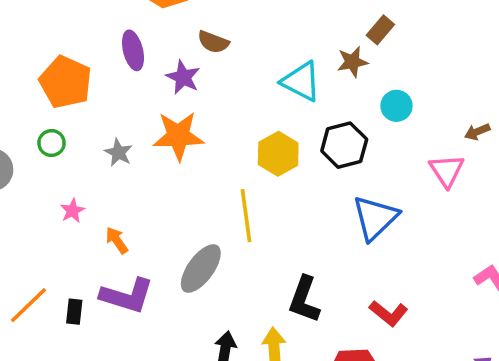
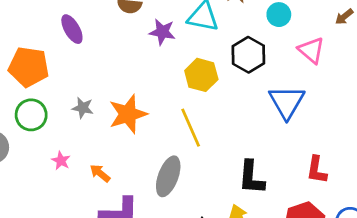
purple star: (183, 77) -> (162, 32), moved
orange star: (178, 136) -> (128, 114), moved
green circle: (52, 143) -> (31, 115), size x1.5
pink triangle: (447, 170) -> (311, 50), moved
red L-shape: (389, 313) -> (317, 170), turned 76

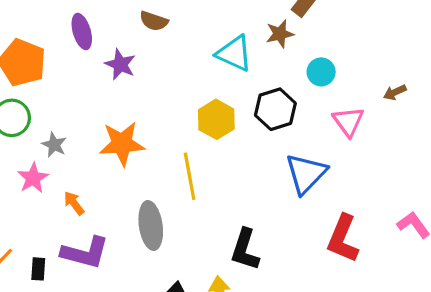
purple star: (162, 32) -> (120, 64), moved
gray star: (83, 108) -> (54, 145), moved
pink star: (61, 161) -> (33, 178), size x1.4
red L-shape: (317, 170) -> (343, 239), moved, size x1.4
gray ellipse: (168, 176) -> (151, 225), turned -42

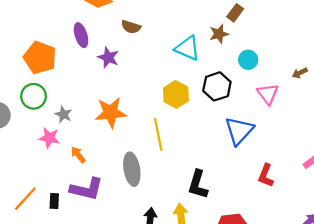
pink star: (33, 178) -> (49, 138), turned -30
red L-shape: (343, 239) -> (266, 175), size x0.7

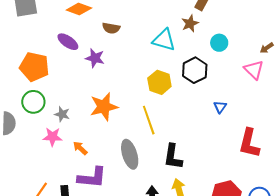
purple ellipse: (81, 35) -> (68, 42), turned -30
pink triangle: (268, 94) -> (254, 70), moved
blue triangle: (239, 131) -> (220, 107), size x0.5
red L-shape: (266, 175) -> (249, 143), size x1.4
black L-shape: (198, 185) -> (173, 157), moved

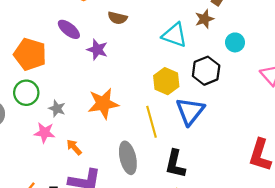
blue triangle: (220, 107) -> (190, 111), moved, size x2.0

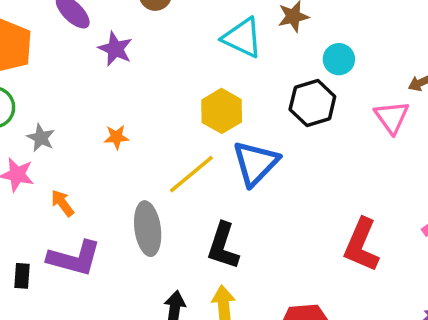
black hexagon: (206, 71) -> (312, 103), moved
orange star: (103, 104) -> (116, 137), size x0.5
yellow line: (151, 122) -> (191, 174), turned 60

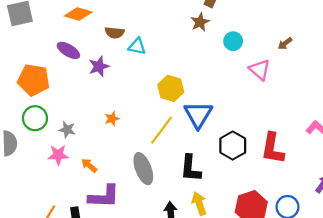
cyan triangle: (242, 38) -> (137, 46), moved, size x0.7
purple star: (115, 49) -> (99, 66), turned -30
black hexagon: (312, 103) -> (233, 146), moved
pink triangle: (392, 117) -> (260, 70), moved

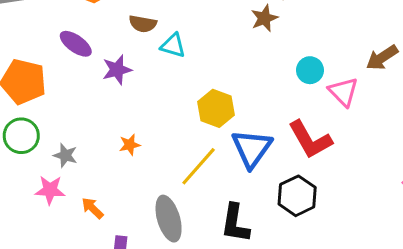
cyan circle: (233, 41) -> (310, 70), moved
brown arrow: (285, 44) -> (382, 58), size x1.5
red L-shape: (273, 148) -> (310, 140), moved, turned -44

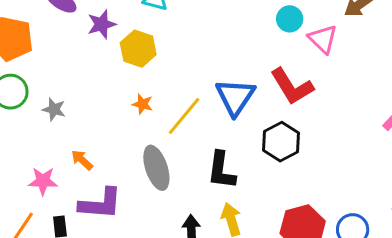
yellow hexagon: (216, 108) -> (138, 49), moved
orange star: (130, 145) -> (142, 104), moved, turned 30
pink star: (50, 190) -> (43, 181), moved

